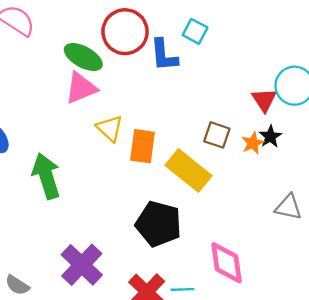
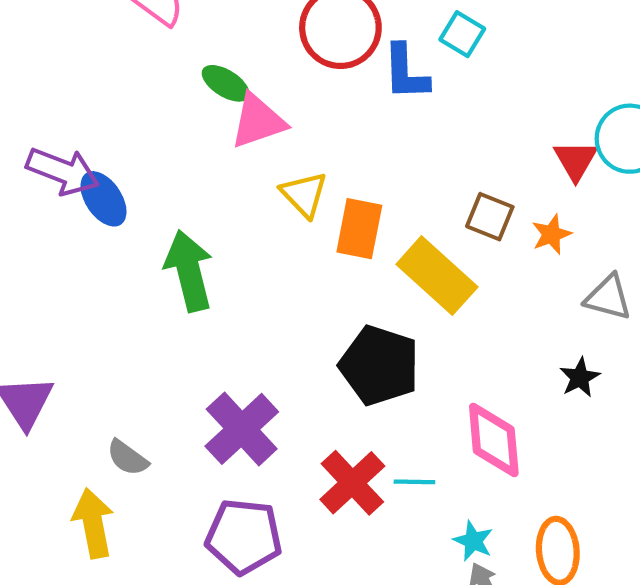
green ellipse: (83, 57) -> (226, 83), moved, size x0.7
black star: (270, 136) -> (580, 378), moved
gray triangle: (288, 207) -> (608, 297), moved

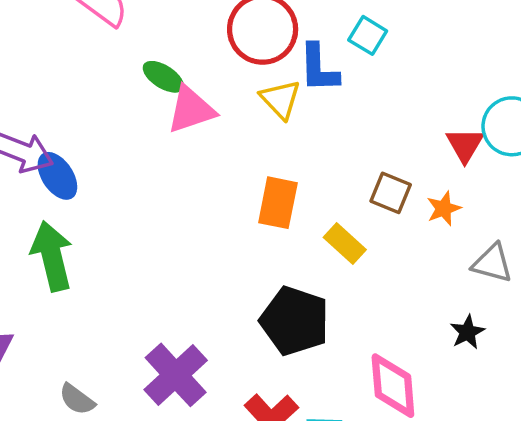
yellow triangle: (304, 194) -> (280, 99), moved
green arrow: (189, 271) -> (52, 256), moved
yellow rectangle: (437, 276) -> (345, 244), size x0.6

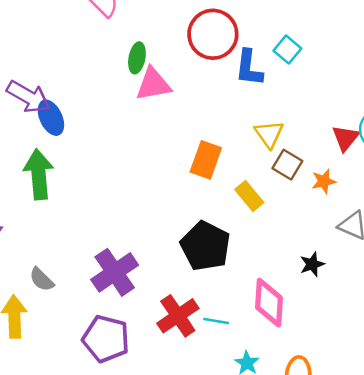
green ellipse: (163, 77) -> (137, 58), turned 60
yellow triangle: (280, 99) -> (269, 134), moved
black star: (467, 332) -> (312, 264), moved

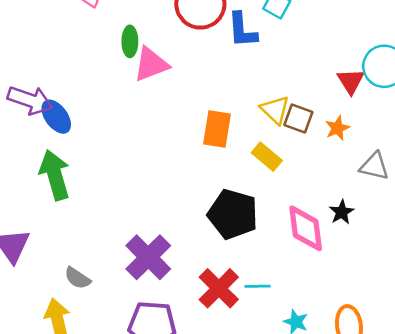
yellow triangle: (269, 134) -> (275, 110), moved
pink diamond: (269, 303) -> (306, 228), moved

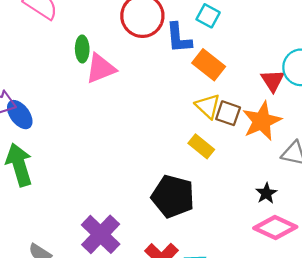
orange star: (337, 128) -> (262, 121), size x1.8
orange rectangle: (217, 129) -> (209, 65), moved, turned -60
pink diamond: (306, 228) -> (275, 228), moved, turned -57

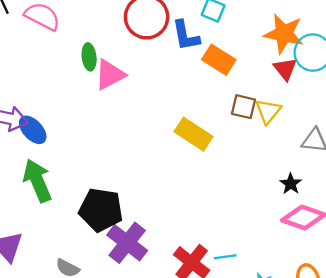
yellow triangle: (208, 106) -> (268, 111), moved, turned 32
orange star: (262, 121) -> (284, 34), moved, turned -30
yellow rectangle: (201, 146) -> (193, 134), moved, size x1.4
black pentagon: (173, 196) -> (101, 210), moved

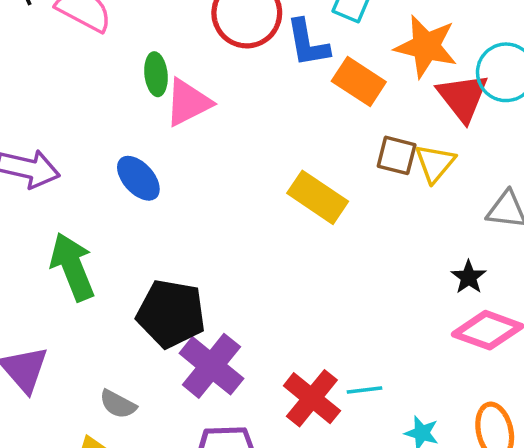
orange star: (284, 34) -> (426, 46), moved
red triangle: (285, 69) -> (463, 97), size x1.4
blue ellipse: (33, 130) -> (138, 178), moved

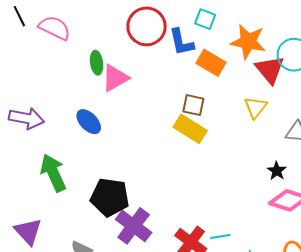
brown square: (397, 155) -> (193, 105), moved

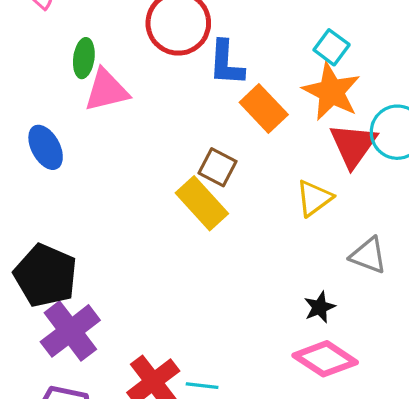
cyan square: (205, 19) -> (332, 47), moved

